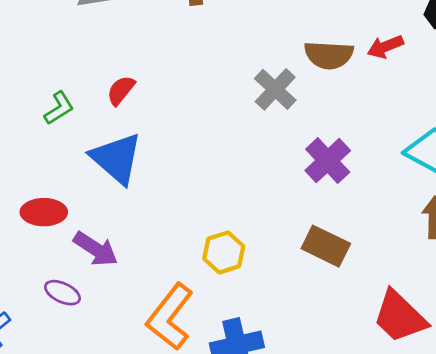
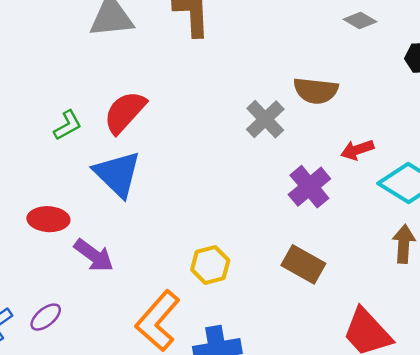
red arrow: (385, 47) -> (357, 150), moved
red semicircle: (121, 90) -> (125, 112), size x1.6
purple ellipse: (62, 293) -> (46, 317), moved, turned -68

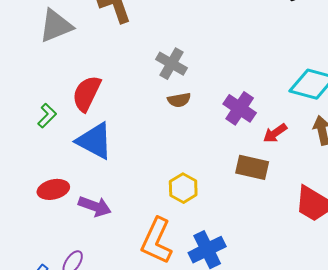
brown semicircle: (316, 91) -> (179, 100), moved, size x0.7
gray cross: (265, 119) -> (171, 64), moved
red arrow: (357, 150) -> (275, 133), moved

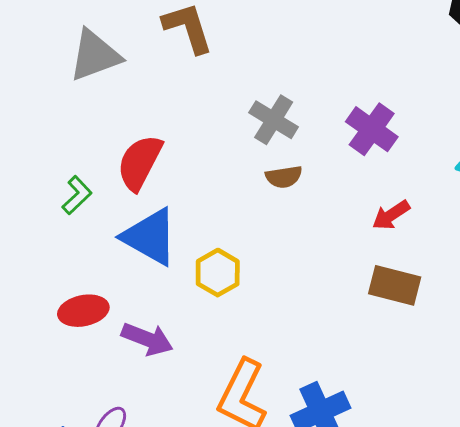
purple cross: (240, 108) -> (372, 129), moved
red arrow: (275, 133) -> (391, 215), moved
yellow hexagon: (183, 188) -> (218, 273), moved

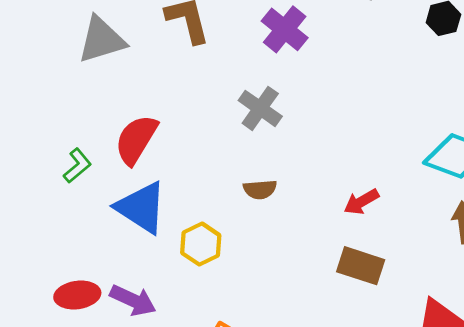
purple cross: (372, 129) -> (285, 29), moved
brown semicircle: (284, 177) -> (260, 189), moved
red ellipse: (83, 311) -> (77, 295), moved

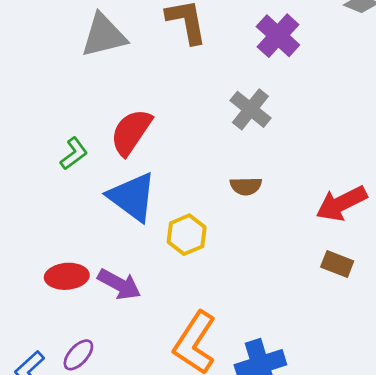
red arrow: (361, 202) -> (341, 203), size x1.5
brown rectangle: (361, 266) -> (337, 264), size x0.7

